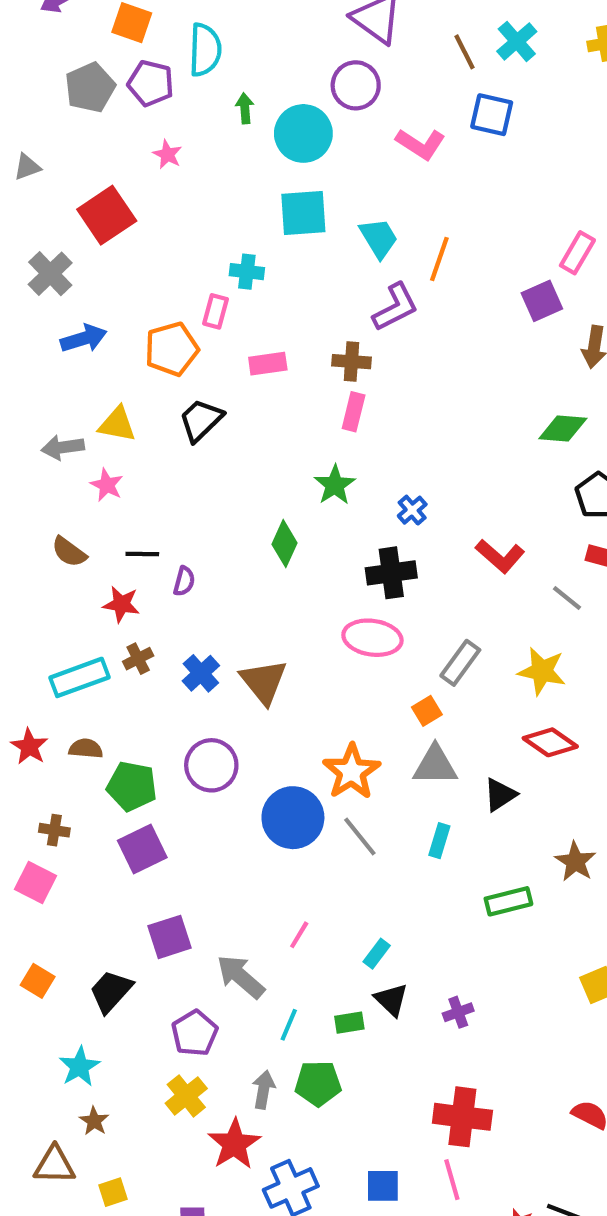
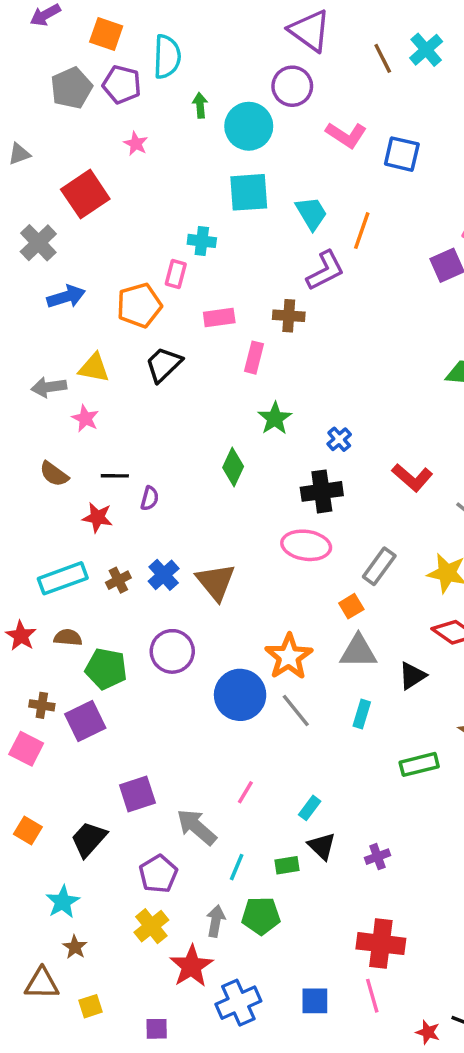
blue square: (492, 115) -> (402, 154), moved
pink rectangle: (354, 412) -> (254, 358), moved
brown cross: (138, 659) -> (118, 580), moved
purple square: (142, 849) -> (85, 721), moved

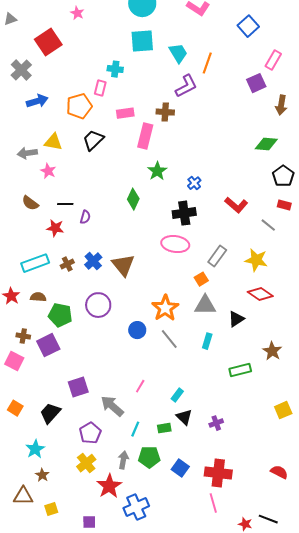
blue square: (402, 154) -> (248, 26), moved, turned 35
pink rectangle: (254, 358) -> (145, 136), size x1.4
blue circle: (240, 695) -> (137, 330), size x0.6
blue square: (315, 1001) -> (180, 468), moved, turned 36

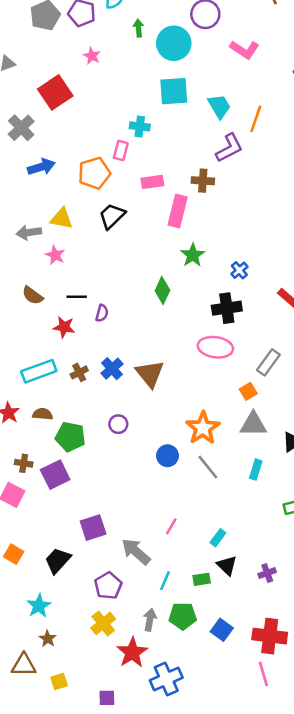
purple circle: (98, 305) -> (118, 424), size x0.6

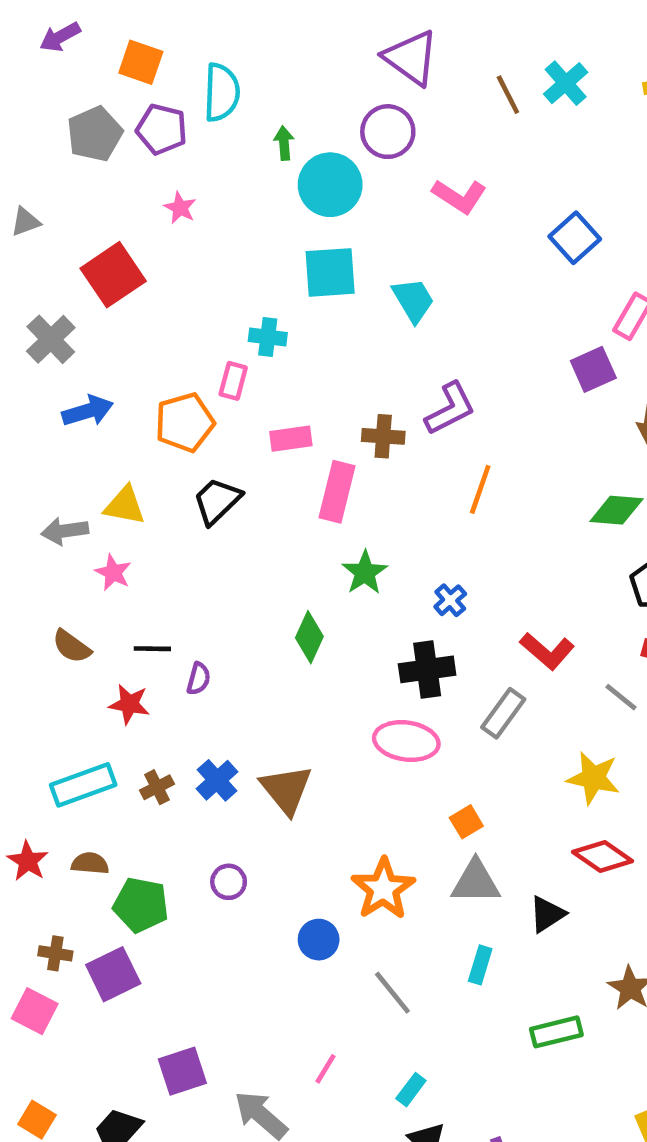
green arrow: (138, 28) -> (284, 143), moved
orange line: (256, 119) -> (480, 489), moved
purple L-shape: (229, 148) -> (450, 409), moved
gray rectangle: (268, 362) -> (503, 713), moved
gray line: (208, 467) -> (392, 993), moved

